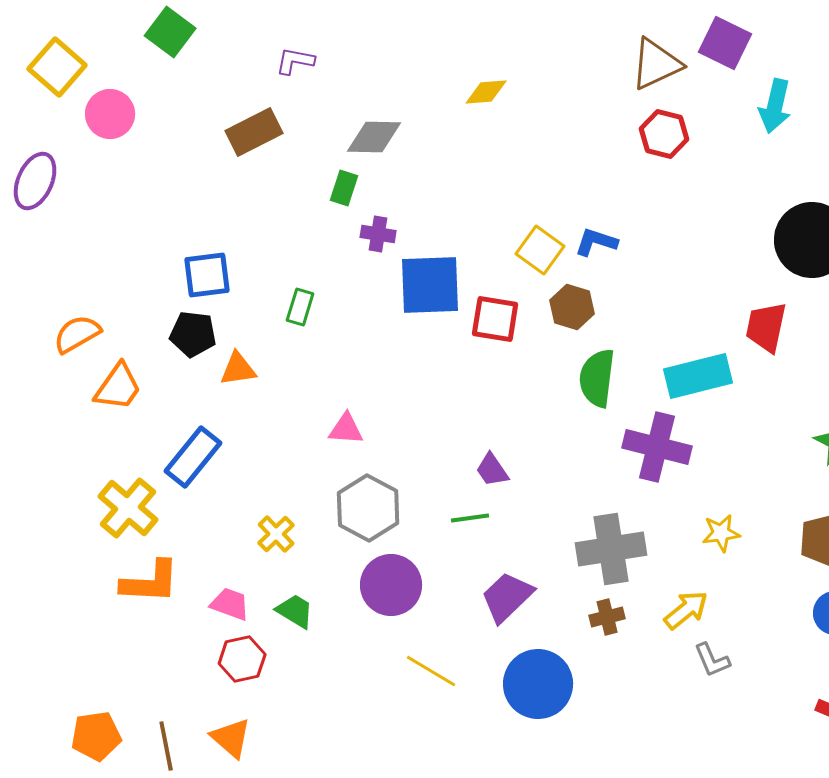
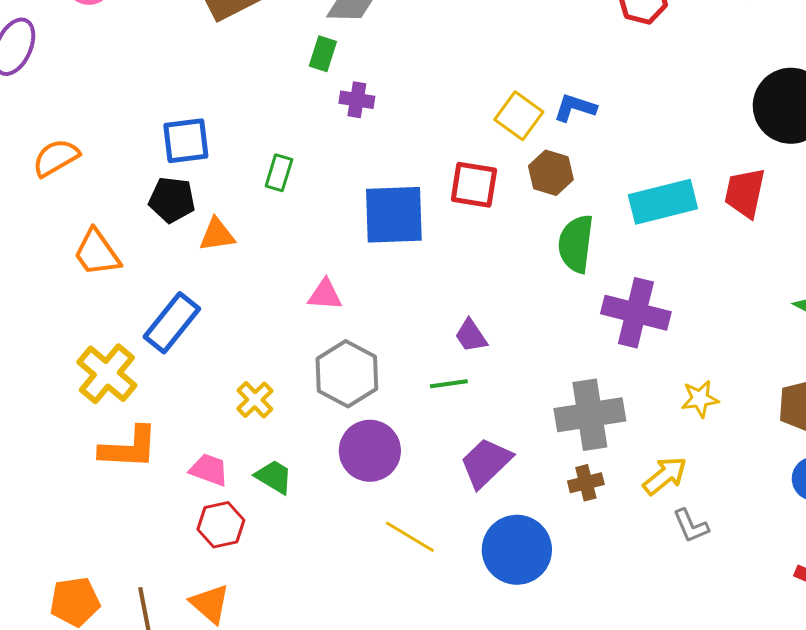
blue square: (430, 285) -> (394, 215), moved
orange semicircle: (77, 334) -> (56, 158), moved
cyan rectangle: (698, 376) -> (663, 202), moved
orange trapezoid: (118, 387) -> (97, 253), turned 110

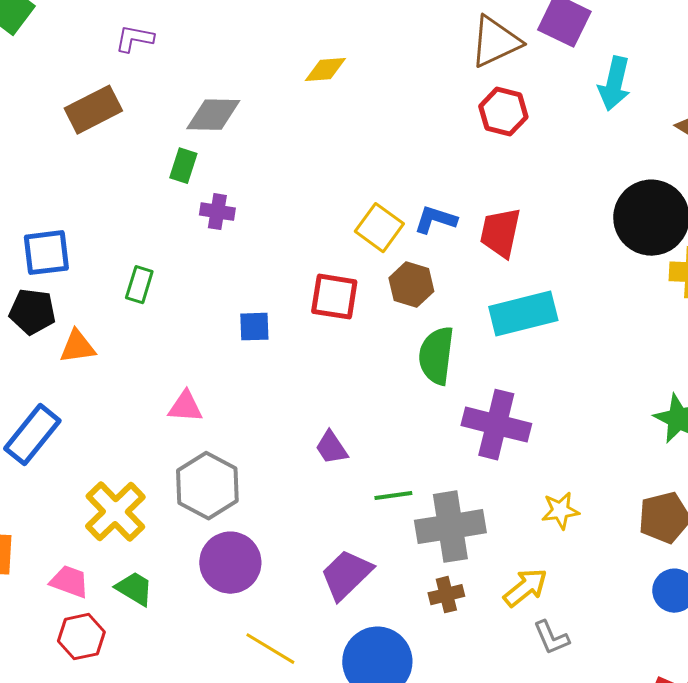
red trapezoid: (745, 193) -> (500, 233), moved
blue square: (394, 215) -> (254, 327), size x0.5
green line: (449, 384) -> (393, 496), moved
yellow cross: (255, 400) -> (115, 512), size x1.6

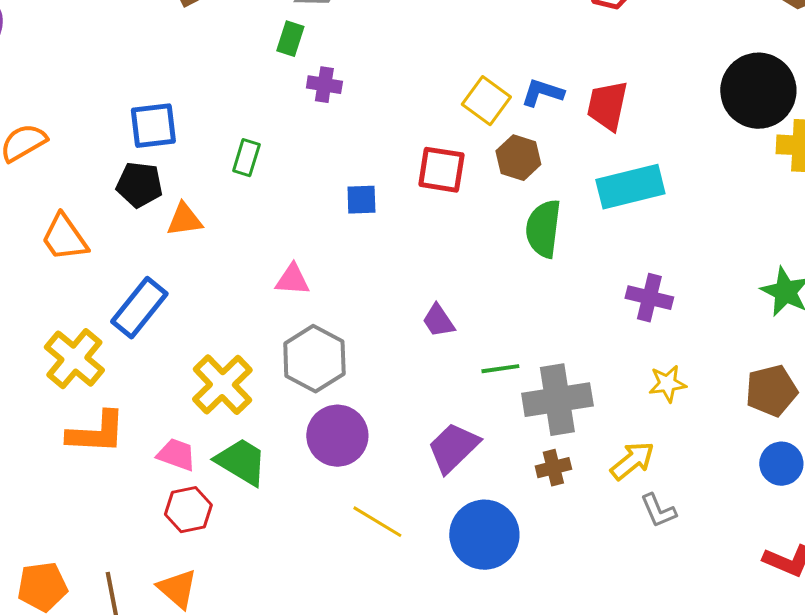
purple cross: (496, 425) -> (649, 298), moved, size x0.7
green trapezoid: (134, 589) -> (241, 462), size x1.4

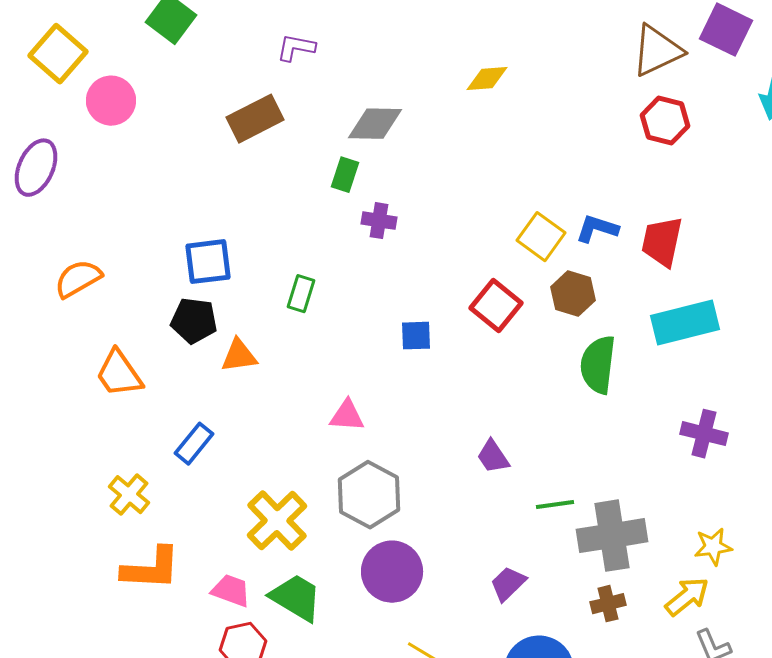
red square: (441, 170) -> (496, 306), turned 30
blue rectangle: (139, 308) -> (194, 444), size x0.7
yellow cross: (74, 359) -> (129, 495), size x0.7
yellow star: (667, 384) -> (713, 547), moved
purple trapezoid: (453, 448) -> (508, 584), size x0.7

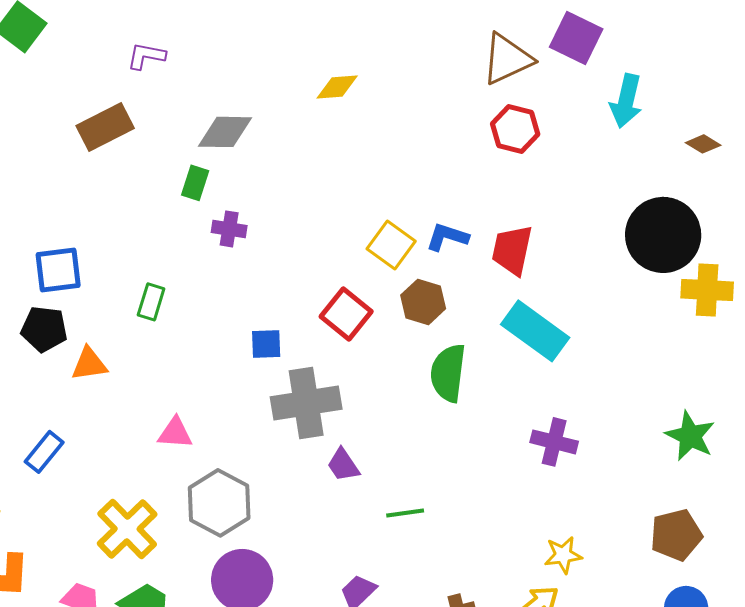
cyan rectangle: (685, 323) -> (535, 331), turned 50
pink triangle: (347, 416) -> (175, 433), moved
gray cross: (612, 536) -> (306, 403), moved

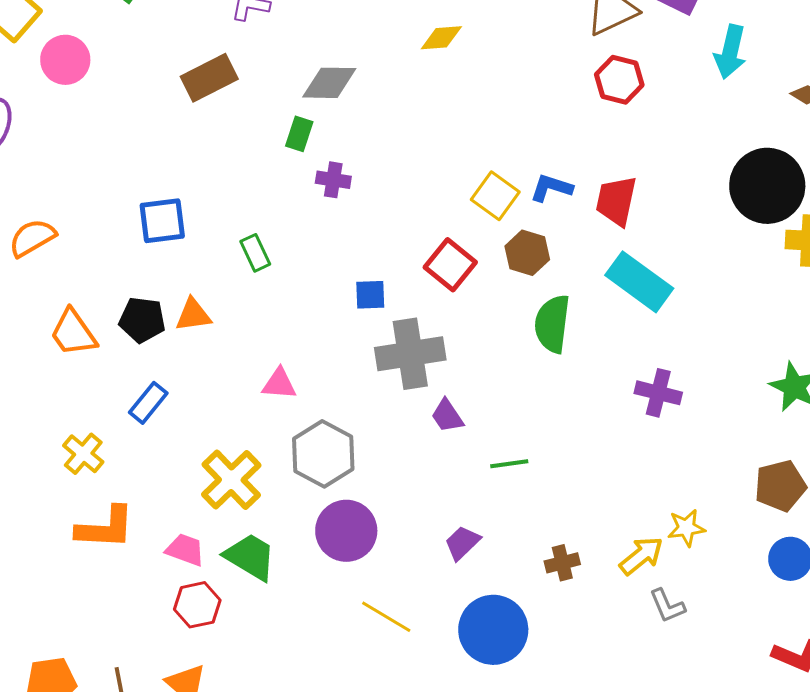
green rectangle: (151, 302) -> (255, 253), turned -42
black pentagon: (44, 329) -> (142, 320), moved
yellow star: (563, 555) -> (686, 528), moved

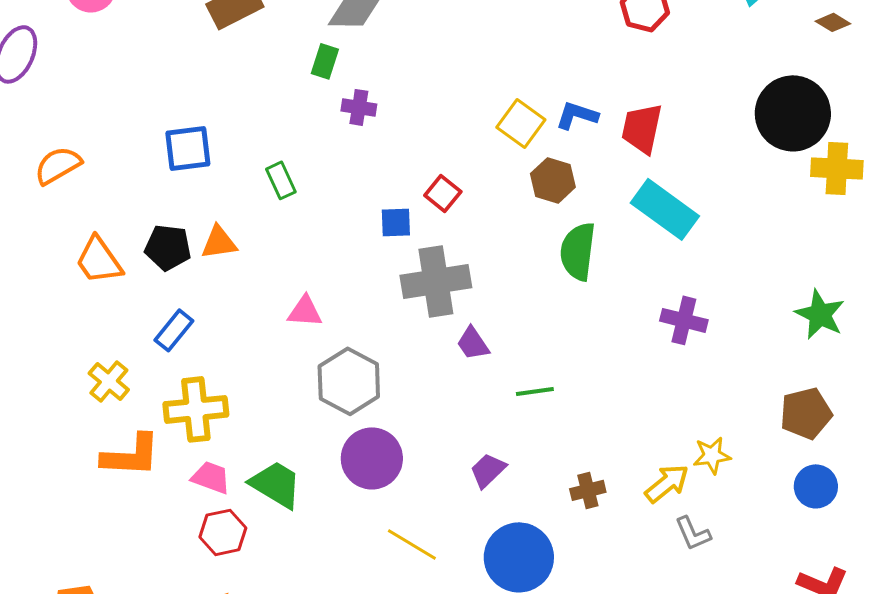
red square: (450, 265) -> (443, 193), moved, size x0.7
yellow cross: (231, 480) -> (196, 409), moved, turned 38

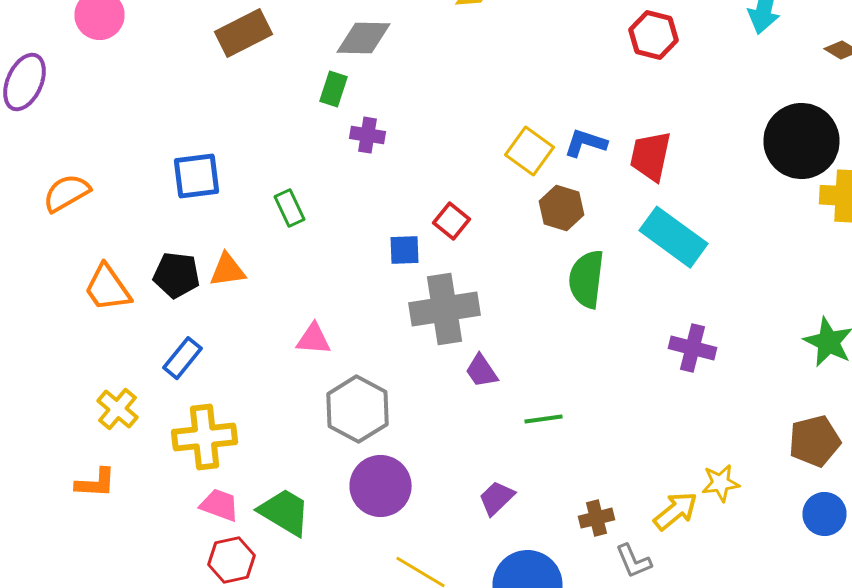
orange L-shape: (131, 455) -> (96, 483), moved, size x0.7
gray L-shape: (693, 533) -> (634, 561), moved

